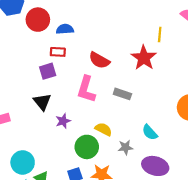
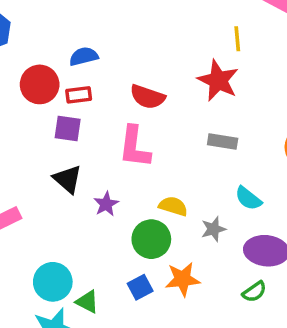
red circle: (38, 20) -> (40, 84), moved
purple square: (48, 71) -> (68, 129), turned 35
gray rectangle: (122, 94) -> (223, 141), moved

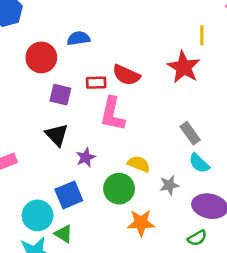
red rectangle: (79, 95) -> (96, 83), moved
gray rectangle: (223, 141) -> (190, 133), moved, turned 40
blue square: (140, 287) -> (69, 195), moved, size x1.4

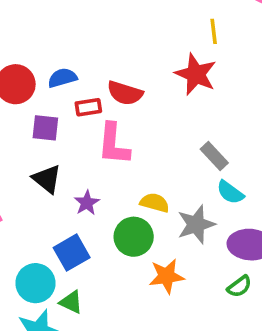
blue semicircle: (78, 38) -> (62, 78), moved
gray star: (169, 185) -> (196, 224), size x1.5

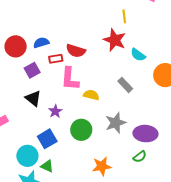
purple square: (45, 128) -> (32, 70), turned -35
cyan semicircle: (230, 192) -> (138, 55), moved
yellow semicircle: (155, 203) -> (91, 95), moved
orange star: (167, 276) -> (102, 166), moved

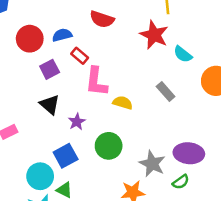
red semicircle: (76, 51) -> (102, 19), moved
red rectangle: (56, 59) -> (80, 56), turned 48
gray star: (116, 123) -> (152, 164), moved, turned -30

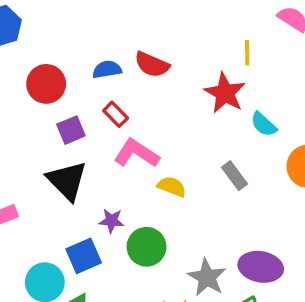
blue semicircle: (62, 35) -> (107, 69), moved
pink L-shape: (96, 82) -> (137, 153), turned 112
black triangle: (50, 105) -> (67, 181), size x1.4
purple star: (77, 122) -> (111, 221), moved, turned 30

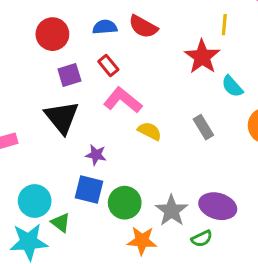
green circle: (147, 247) -> (125, 203), moved
blue square: (84, 256) -> (89, 189), moved, turned 32

